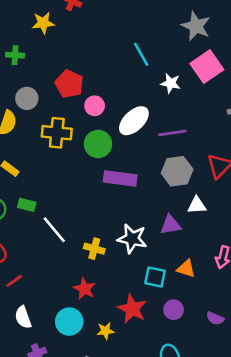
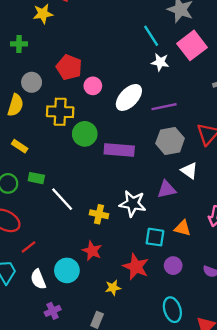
cyan line: (141, 54) -> (151, 36), moved
green circle: (98, 144) -> (85, 134), moved
white triangle: (197, 205) -> (189, 171), turned 42
cyan circle: (69, 322) -> (67, 270), moved

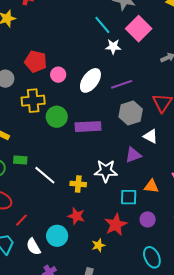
red star: (136, 267) -> (116, 225), turned 30

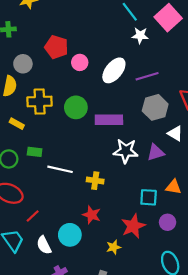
yellow cross: (33, 101) -> (40, 102), moved
white star: (106, 171) -> (126, 151), moved
white line: (45, 175) -> (60, 169), turned -30

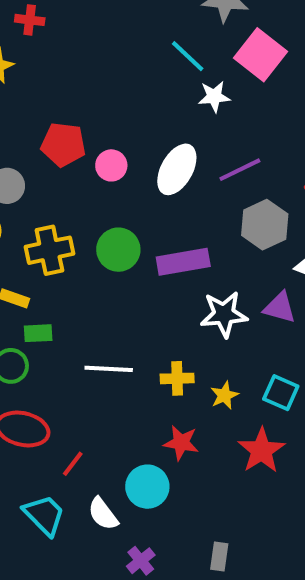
green rectangle: (35, 152) -> (38, 333), moved
purple triangle: (156, 152) -> (280, 308), turned 42
cyan square: (149, 197) -> (281, 393), turned 30
yellow star: (114, 247) -> (224, 395), moved

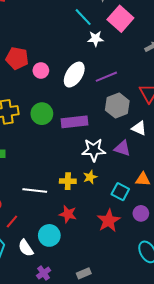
white line: (109, 369) -> (35, 191), moved
yellow star: (224, 395) -> (90, 177), moved
gray rectangle: (219, 557) -> (84, 273), turned 56

